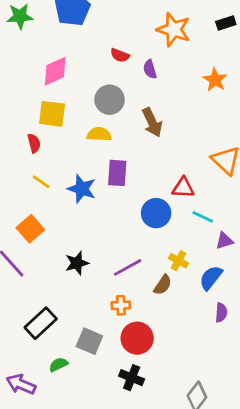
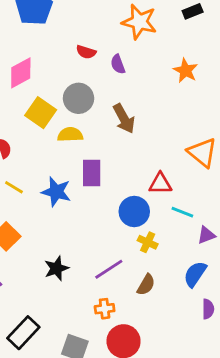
yellow square: (52, 114) -> (41, 113), moved, turned 32
yellow cross: (179, 261) -> (148, 242), moved

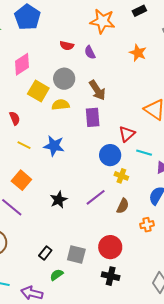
purple rectangle: (92, 173) -> (93, 117), moved
red triangle: (160, 184) -> (127, 134), turned -36
orange cross: (105, 309) -> (147, 225), moved
black rectangle: (23, 333) -> (45, 253), moved, size x0.6

